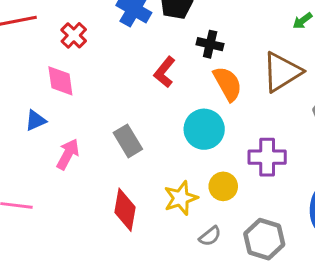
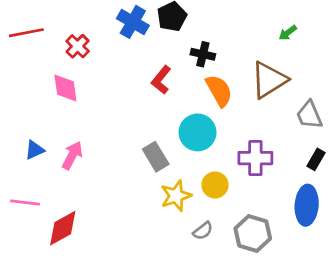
blue triangle: (36, 120) -> (34, 150), moved
gray rectangle: (128, 141) -> (156, 157), moved
red diamond: (125, 210) -> (63, 228), moved, turned 51

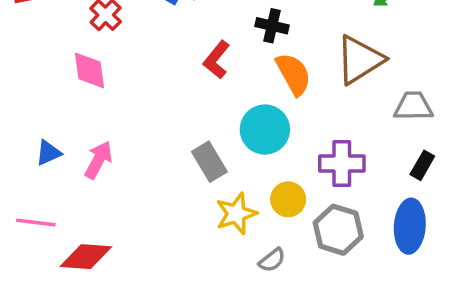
gray trapezoid: (309, 115) -> (413, 106), turned 112
red diamond: (63, 228) -> (86, 257), turned 33
gray hexagon: (253, 233) -> (338, 230), moved

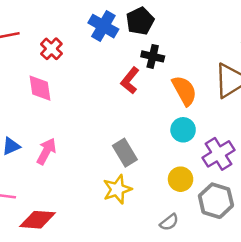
black cross: (272, 26) -> (153, 56), moved
cyan circle: (265, 130) -> (183, 130), moved, size x0.7
purple cross: (342, 164) -> (218, 154), turned -32
yellow star: (236, 214) -> (117, 189), moved

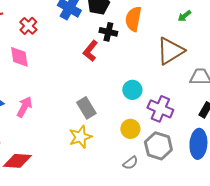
orange semicircle: (184, 91) -> (133, 19), moved, turned -140
purple cross: (218, 154) -> (160, 109), turned -35
gray semicircle: (169, 222) -> (130, 163), moved

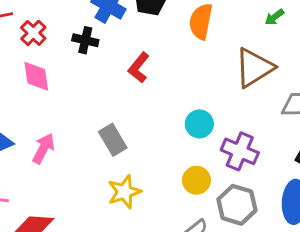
red cross: (28, 26) -> (33, 33), moved
black cross: (108, 32) -> (85, 40), moved
gray rectangle: (86, 108) -> (113, 140), moved

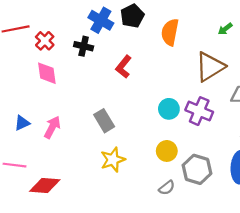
purple cross: (240, 151) -> (199, 111), moved

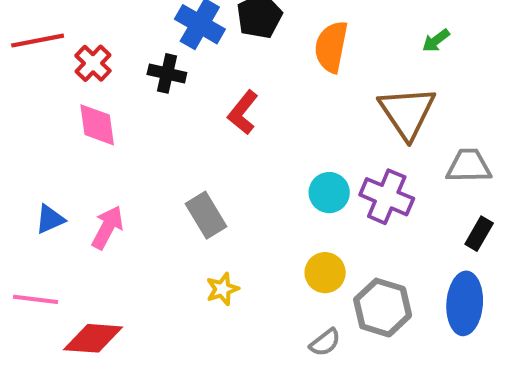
brown triangle: (210, 67) -> (407, 112), turned -32
yellow star: (113, 160) -> (222, 289), size x0.7

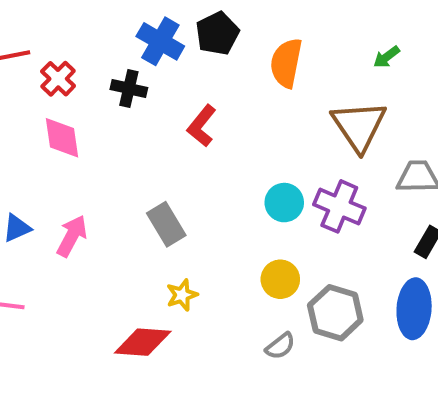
red diamond: (93, 338) -> (143, 342), moved

